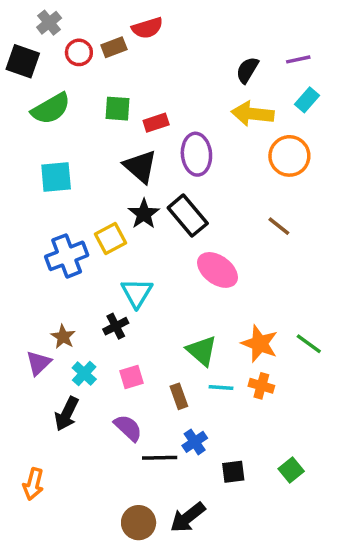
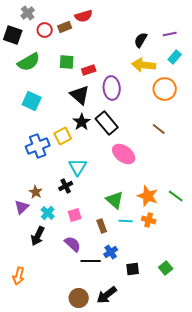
cyan square: (56, 177) -> (32, 101), turned 30

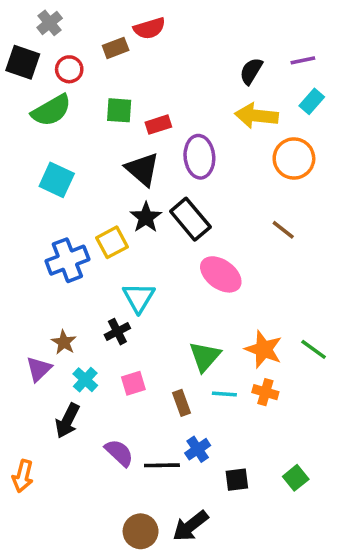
red circle: (45, 30) -> (69, 69), moved
green triangle: (115, 200) -> (205, 356), turned 30
purple semicircle: (73, 244) -> (119, 453), moved
orange arrow: (19, 276) -> (23, 476), moved

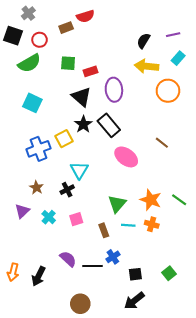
brown line: (283, 230) -> (162, 143), moved
brown star: (64, 342) -> (36, 188), moved
black arrow: (67, 421) -> (39, 276), moved
black arrow: (190, 526) -> (134, 301), moved

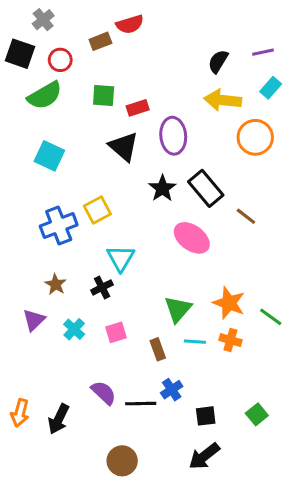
black star: (83, 124) -> (162, 188), moved
black rectangle: (109, 125) -> (206, 188), moved
green line: (179, 200) -> (271, 317), moved

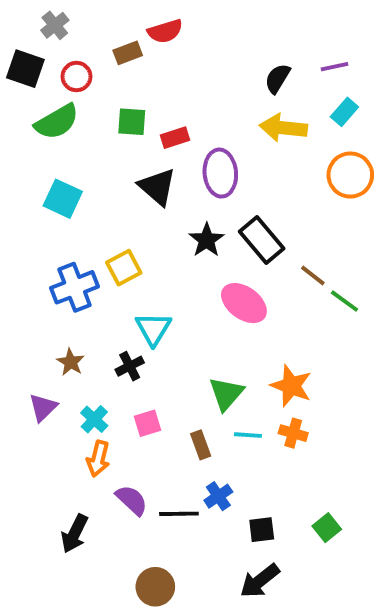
orange circle: (255, 137) -> (350, 175), moved
green line: (271, 317) -> (344, 301), moved
orange arrow: (20, 413) -> (98, 459), moved

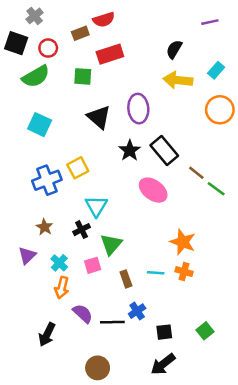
purple line: (335, 67) -> (210, 22), moved
red rectangle: (175, 138) -> (110, 54), moved, size x1.5
green triangle: (226, 394) -> (111, 244), moved

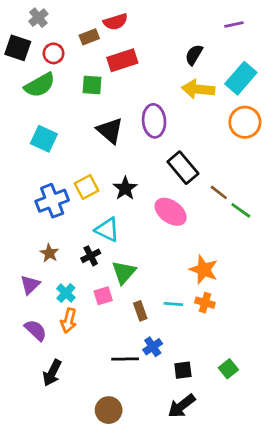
cyan rectangle: (216, 70) -> (241, 78), size x1.6
black star: (130, 151) -> (125, 188), moved
cyan triangle: (96, 206) -> (107, 230), turned -35
purple semicircle: (83, 314) -> (36, 330), moved

